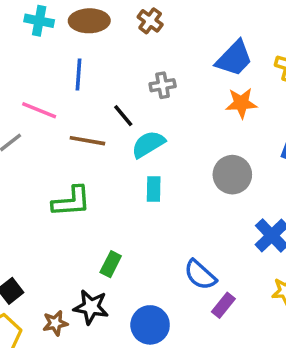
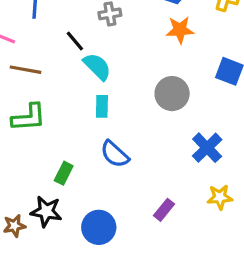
brown line: (87, 141) -> (26, 70), moved
cyan semicircle: (148, 144) -> (97, 66), turned 76
blue semicircle: (200, 275) -> (115, 154), moved

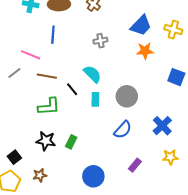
black line: (75, 41) -> (72, 89), moved
gray circle: (172, 94) -> (127, 96), moved
blue semicircle: (115, 154) -> (123, 130), moved, turned -90
black star: (46, 211) -> (46, 141), moved

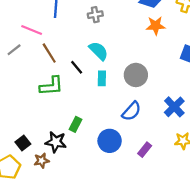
gray cross: (100, 41) -> (95, 15), moved
brown line: (47, 76) -> (49, 53), turned 48
black star: (46, 141) -> (56, 142), moved
black square: (14, 157) -> (23, 143), moved
blue circle: (93, 176) -> (110, 141), moved

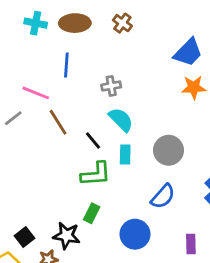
gray cross: (95, 15) -> (111, 86), moved
green L-shape: (51, 86) -> (96, 174), moved
purple rectangle: (145, 150) -> (191, 244), moved, turned -40

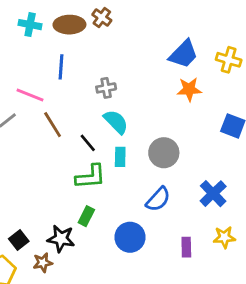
brown cross: (122, 23) -> (102, 18), moved

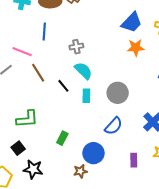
green L-shape: (91, 177) -> (27, 119), moved
black star: (61, 239) -> (33, 169), moved
black square: (19, 240) -> (18, 148), moved
brown star: (43, 263) -> (80, 171), moved

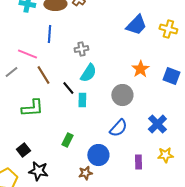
orange star: (136, 48) -> (140, 69), moved, turned -30
cyan semicircle: (83, 71) -> (88, 73), turned 78
cyan rectangle: (86, 96) -> (82, 100), moved
green L-shape: (27, 119) -> (32, 108), moved

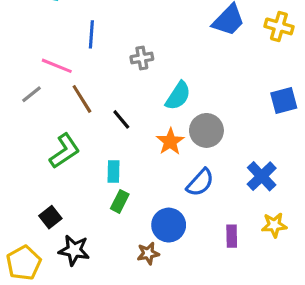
orange star: (140, 69) -> (170, 142), moved
cyan semicircle: (88, 73) -> (178, 96), moved
blue square: (171, 76) -> (284, 101), turned -36
cyan rectangle: (82, 100) -> (113, 171), moved
green L-shape: (32, 108) -> (65, 151), turned -30

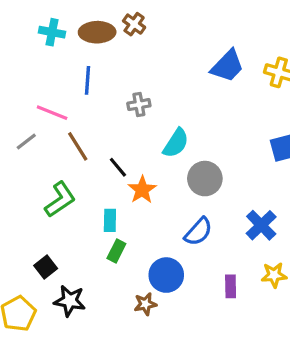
orange star: (170, 142) -> (142, 190), moved

